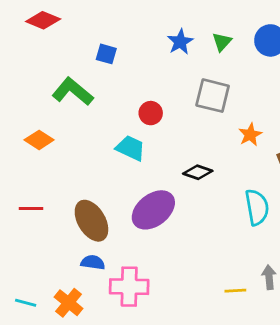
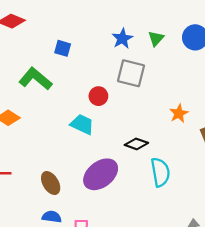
gray square: (213, 96) -> (131, 73), moved
cyan semicircle: (257, 207) -> (160, 172), moved
brown ellipse: (91, 221) -> (51, 183), size x0.7

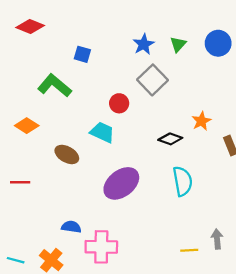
gray square: (131, 73) -> (152, 80), turned 32
black diamond: (136, 144) -> (170, 139), moved
brown ellipse: (51, 183) -> (67, 154), moved, turned -30

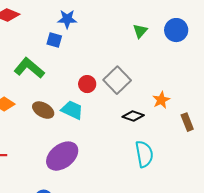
blue star: (144, 44) -> (67, 19), moved, turned 30
gray square: (152, 80) -> (117, 80), moved
brown ellipse: (67, 154) -> (43, 110), moved
purple ellipse: (121, 183) -> (62, 156), moved

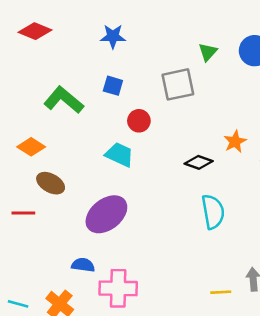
blue square: (54, 40) -> (113, 86), moved
gray square: (117, 80) -> (178, 84), moved, turned 32
brown ellipse: (43, 110) -> (51, 183), moved

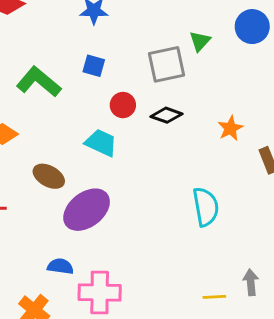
green triangle: (208, 52) -> (200, 41), moved
black diamond: (199, 162) -> (166, 115), moved
brown ellipse: (51, 183) -> (49, 176), moved

